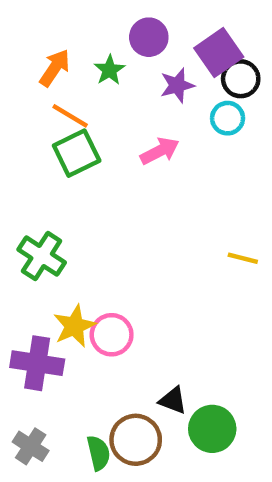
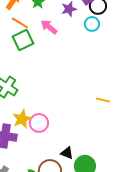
pink arrow: (160, 151) -> (49, 27), moved, turned -114
yellow line: (243, 258) -> (103, 100), moved

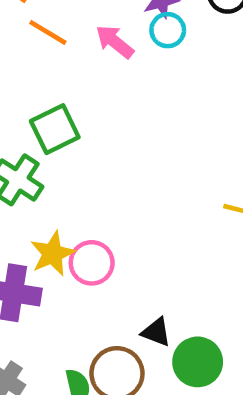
cyan circle: (92, 24) -> (168, 30), moved
green square: (23, 40) -> (55, 129), moved

